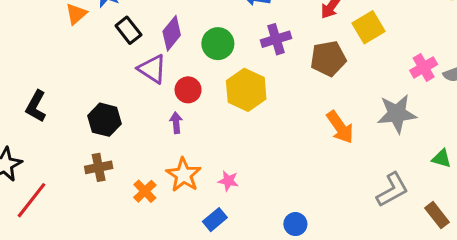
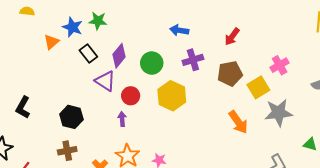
yellow square: (368, 27) -> (258, 87), moved
pink cross: (424, 67) -> (280, 65), moved

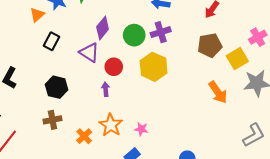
black rectangle: (88, 54) -> (51, 41), moved, turned 66
purple cross: (193, 60) -> (161, 32), moved

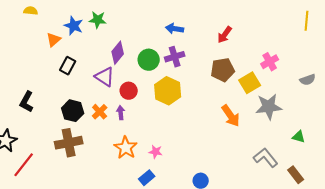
brown cross: (52, 120) -> (69, 143), size x1.5
gray L-shape: (254, 135) -> (266, 158), turned -100
orange cross: (84, 136) -> (100, 112), moved

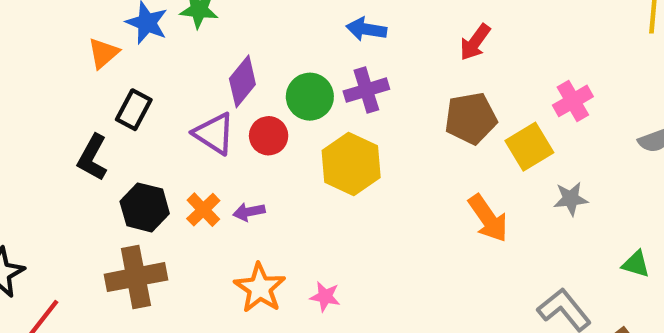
red circle: (129, 91) -> (269, 136), moved
black L-shape: (27, 102) -> (92, 157), moved
gray star: (269, 107) -> (571, 199), size x0.6
purple arrow: (121, 113) -> (249, 212), turned -96

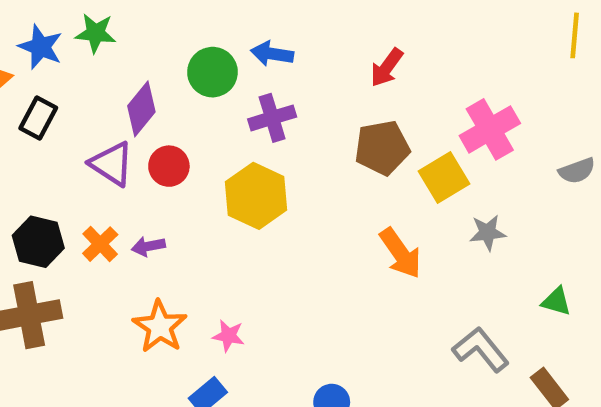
green circle: (310, 97) -> (212, 72), moved
pink cross: (573, 101) -> (490, 129), size x1.4
black rectangle: (134, 110) -> (38, 118), moved

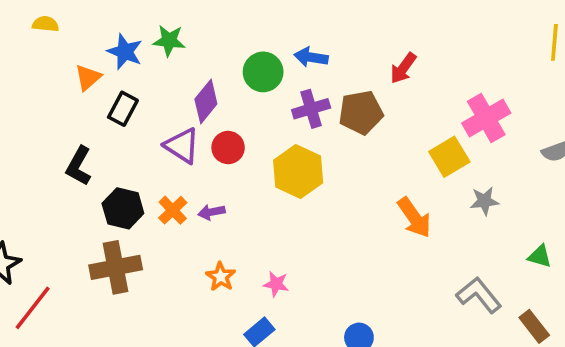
brown pentagon: (382, 148) -> (361, 112), moved
orange star: (160, 327) -> (221, 277), size x0.7

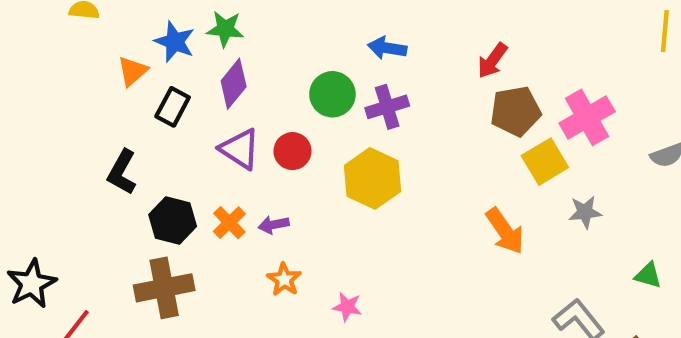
green circle: (263, 72) -> (332, 94), moved
purple diamond: (206, 101) -> (234, 84), moved
brown pentagon: (361, 112) -> (516, 111), moved
orange star: (221, 277) -> (284, 279), moved

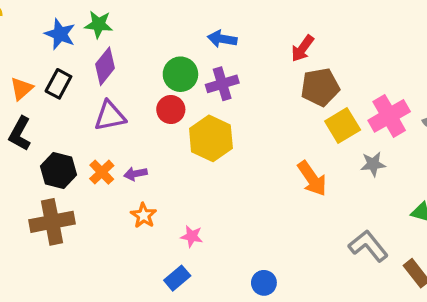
orange triangle: (133, 71) -> (22, 89), moved
pink cross: (587, 117) -> (389, 116), moved
purple triangle: (240, 149) -> (110, 116), turned -44
red circle: (292, 151) -> (171, 110), moved

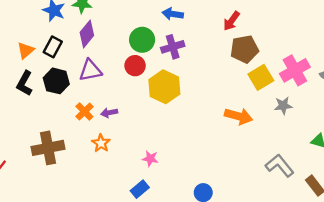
black hexagon: (58, 171) -> (56, 81), moved
orange arrow: (312, 179) -> (238, 116), turned -40
orange star: (144, 215) -> (101, 143), moved

